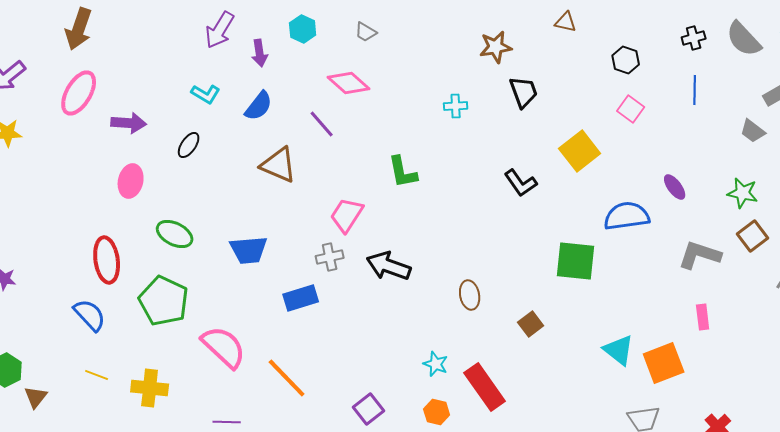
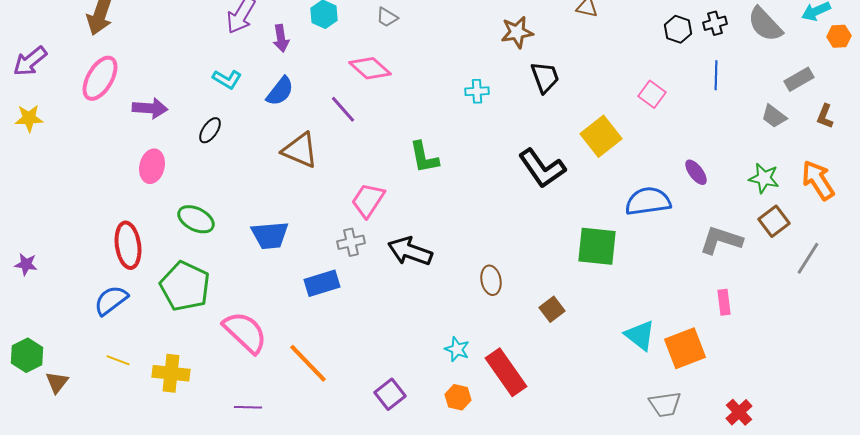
black hexagon: (626, 60) -> (678, 29), moved
black L-shape: (521, 183) -> (542, 168), size x1.4
blue semicircle: (90, 315) -> (111, 300), turned -84

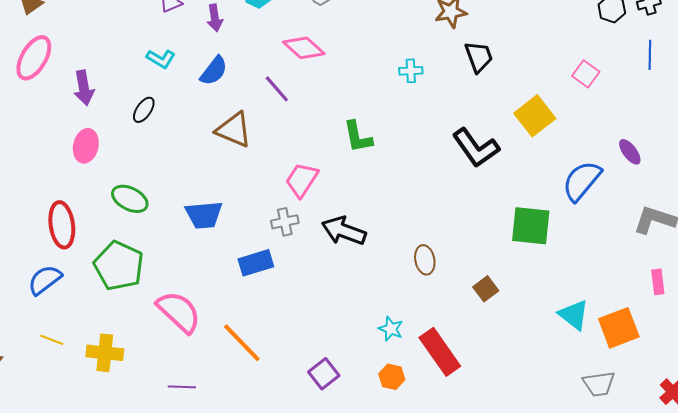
purple arrow: (150, 108) -> (84, 88), turned 76
blue semicircle: (648, 201) -> (582, 181), turned -42

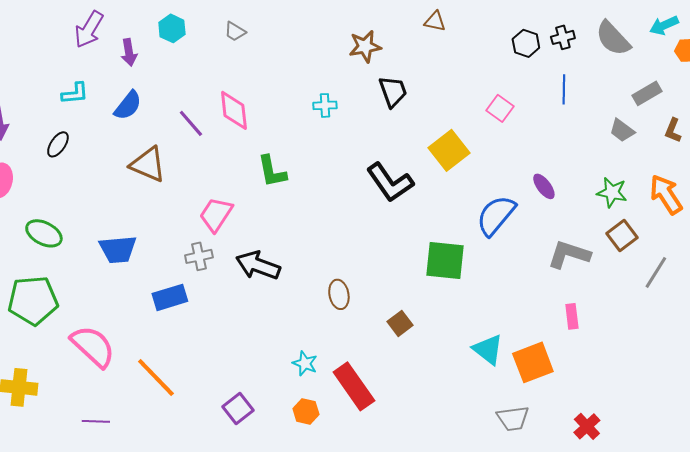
pink diamond: (304, 48) -> (234, 110), moved, turned 42
cyan L-shape: (161, 59) -> (75, 93), turned -36
green pentagon: (119, 266) -> (33, 300), turned -30

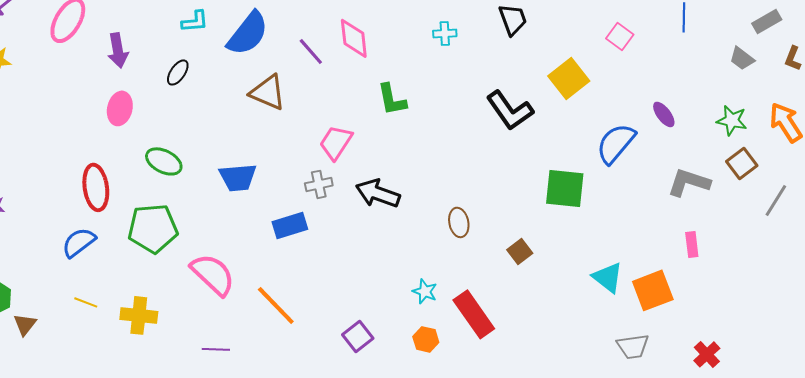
blue semicircle: (128, 105) -> (248, 33), size x1.5

